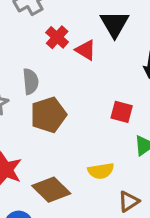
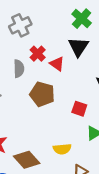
gray semicircle: (31, 81) -> (19, 69), moved
brown pentagon: (48, 115) -> (42, 94), moved, turned 30

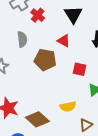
red cross: (38, 54) -> (38, 15), moved
red triangle: (57, 64) -> (64, 41), moved

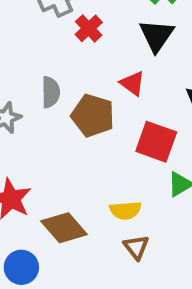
gray semicircle: (22, 39) -> (51, 92), moved
red square: (80, 69) -> (156, 142), size x1.5
brown triangle: (86, 125) -> (136, 247), moved, turned -40

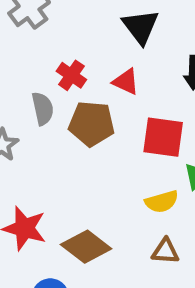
red cross: (89, 28) -> (71, 75), moved
yellow semicircle: (125, 210) -> (162, 202), moved
brown triangle: (136, 247) -> (165, 251), turned -36

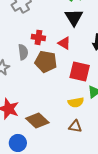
red cross: (71, 75) -> (38, 37), turned -32

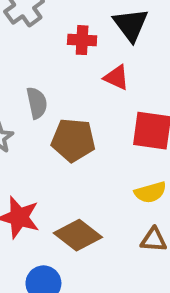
red cross: (38, 37) -> (82, 40), moved
brown pentagon: (46, 62) -> (73, 140), moved

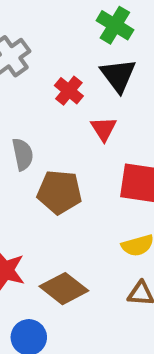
red cross: (82, 40) -> (69, 91), turned 36
red triangle: (117, 77) -> (104, 129), turned 32

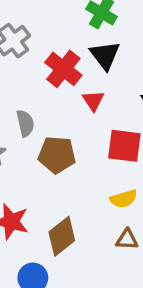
red cross: (69, 91) -> (63, 69), size x1.5
brown diamond: (64, 289) -> (62, 236), turned -75

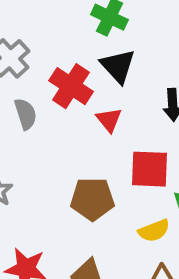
gray semicircle: (25, 123) -> (26, 114), moved
brown pentagon: (57, 155) -> (92, 199), moved

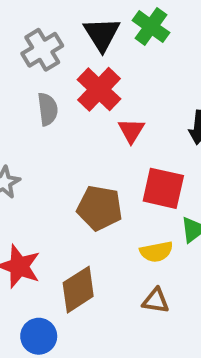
black triangle: (118, 66) -> (102, 34), moved

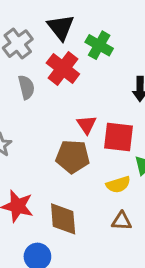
green cross: (151, 27) -> (99, 45), moved
red triangle: (131, 131) -> (87, 125), moved
brown diamond: (78, 290) -> (63, 219), turned -56

